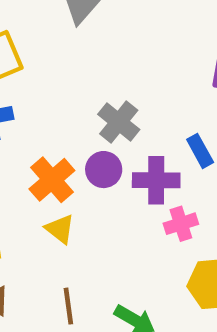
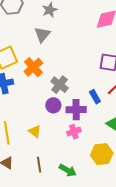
orange cross: (52, 180) -> (33, 67), moved
pink cross: (181, 224) -> (74, 132), moved

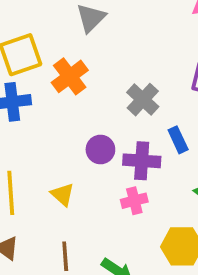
gray cross: (60, 85) -> (143, 100), moved

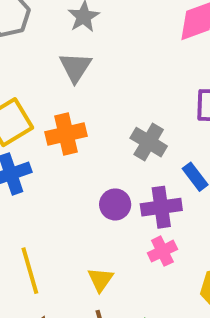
orange cross: (70, 76) -> (66, 134), turned 36
yellow triangle: (63, 194) -> (100, 280), moved, turned 35

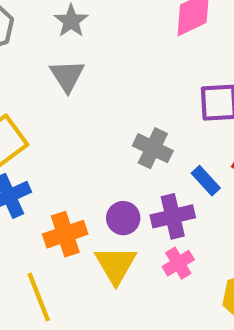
orange cross: (66, 134) -> (65, 234), moved
yellow triangle: (100, 280) -> (116, 265), moved, size x1.5

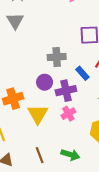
gray cross: (153, 148) -> (57, 57), turned -30
purple circle: (123, 218) -> (45, 82), moved

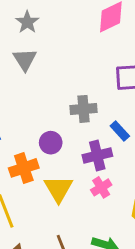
purple circle: (45, 82) -> (51, 143), moved

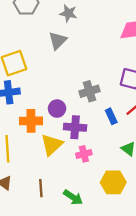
gray star: (27, 22) -> (68, 13), turned 30
gray cross: (83, 109) -> (89, 91), turned -30
purple cross: (97, 156) -> (75, 127), moved

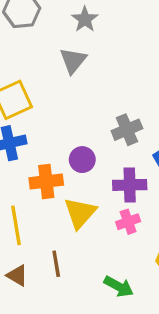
gray star: (68, 13) -> (85, 19), turned 30
purple cross: (75, 127) -> (130, 185), moved
brown line: (41, 188) -> (56, 264), moved

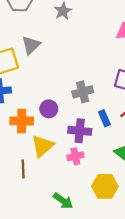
gray triangle: (73, 61) -> (31, 45), moved
brown line: (56, 264) -> (23, 169), moved

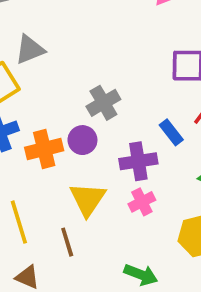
gray triangle: (31, 45) -> (30, 50), turned 36
gray cross: (83, 92) -> (103, 103), moved
orange cross: (22, 121) -> (44, 149), moved

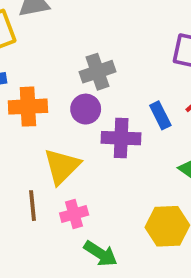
purple circle: (82, 140) -> (86, 109), moved
pink cross: (142, 202) -> (74, 214), moved

